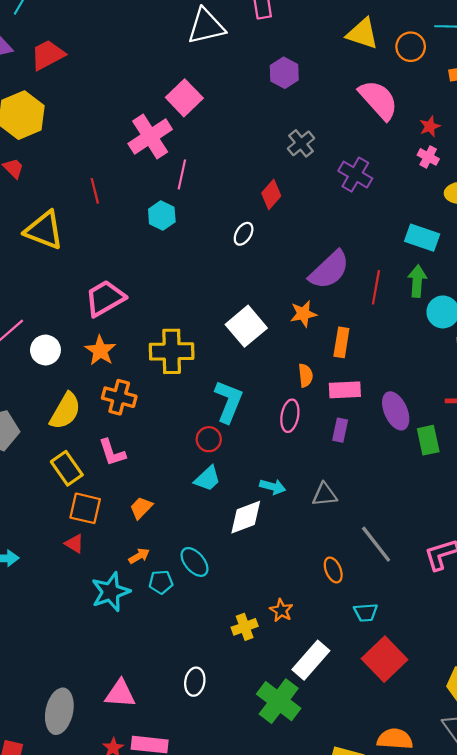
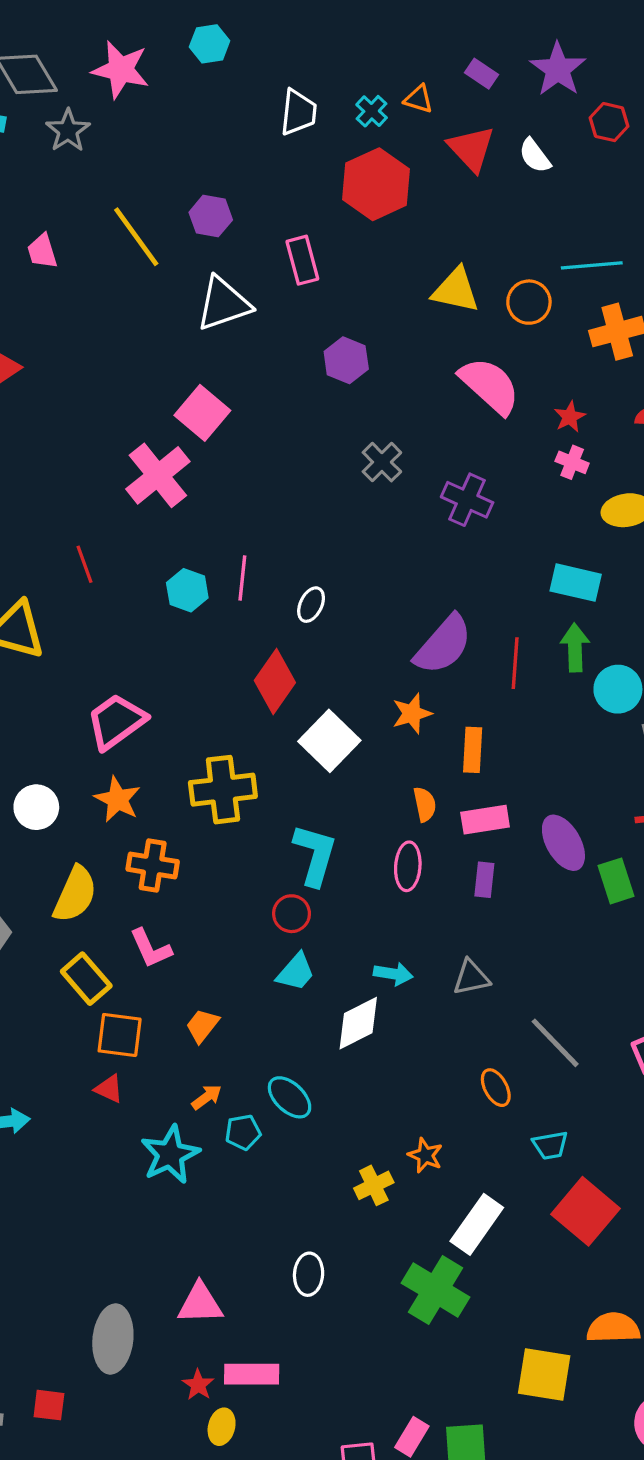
pink line: (182, 174) -> (242, 578), moved
red diamond: (271, 195) -> (275, 682), moved, size x1.4

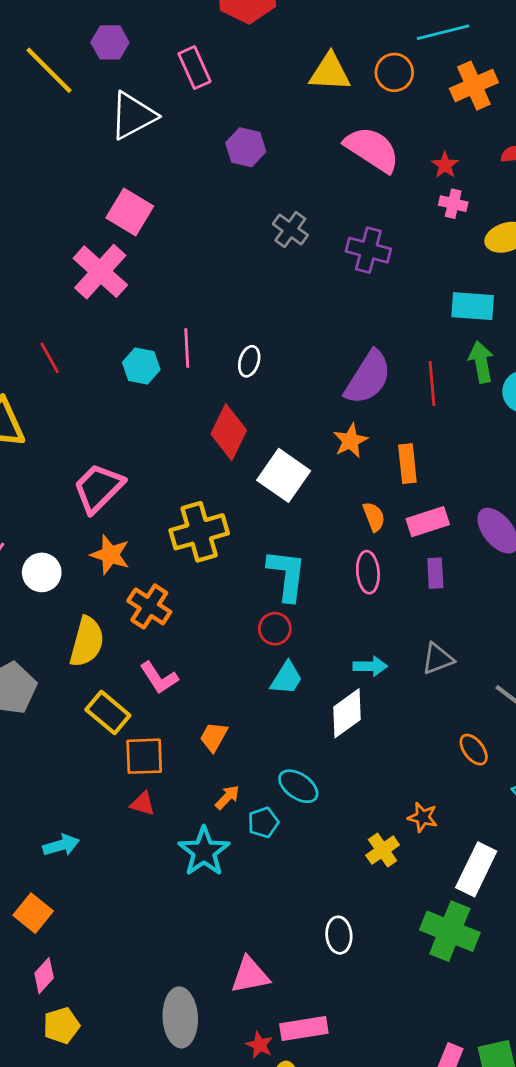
orange cross: (153, 865) -> (149, 606), turned 33

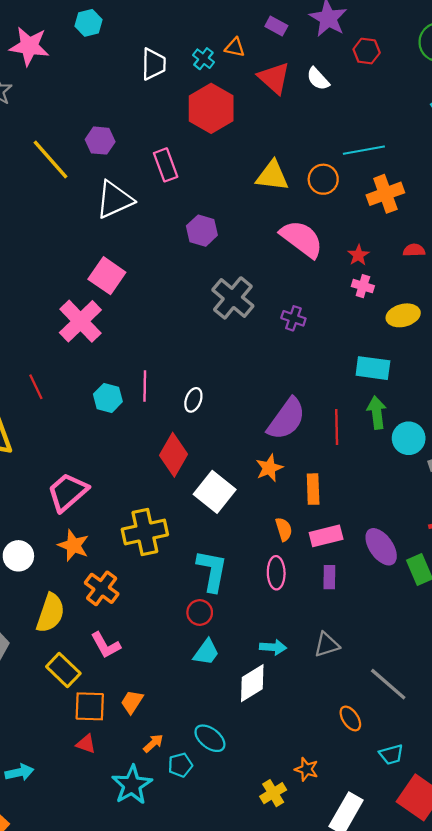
gray cross: (290, 230) -> (233, 298), size x1.5
purple cross: (368, 250) -> (293, 318), size x0.7
orange trapezoid: (214, 737) -> (132, 702), moved

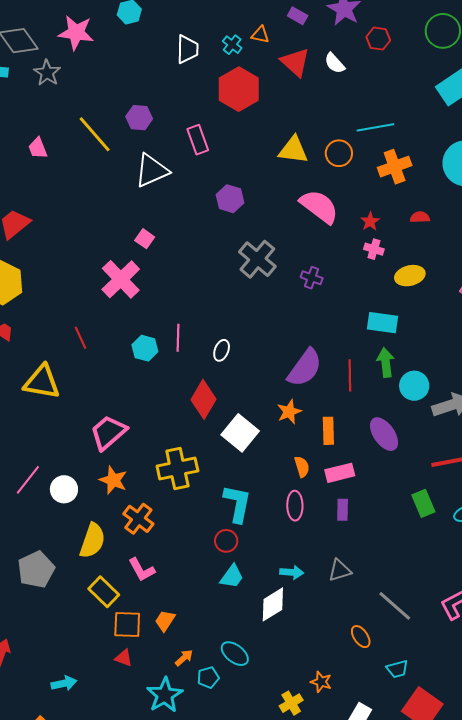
pink square: (107, 276) -> (145, 239), size x0.6
purple ellipse: (381, 547) -> (384, 434), moved

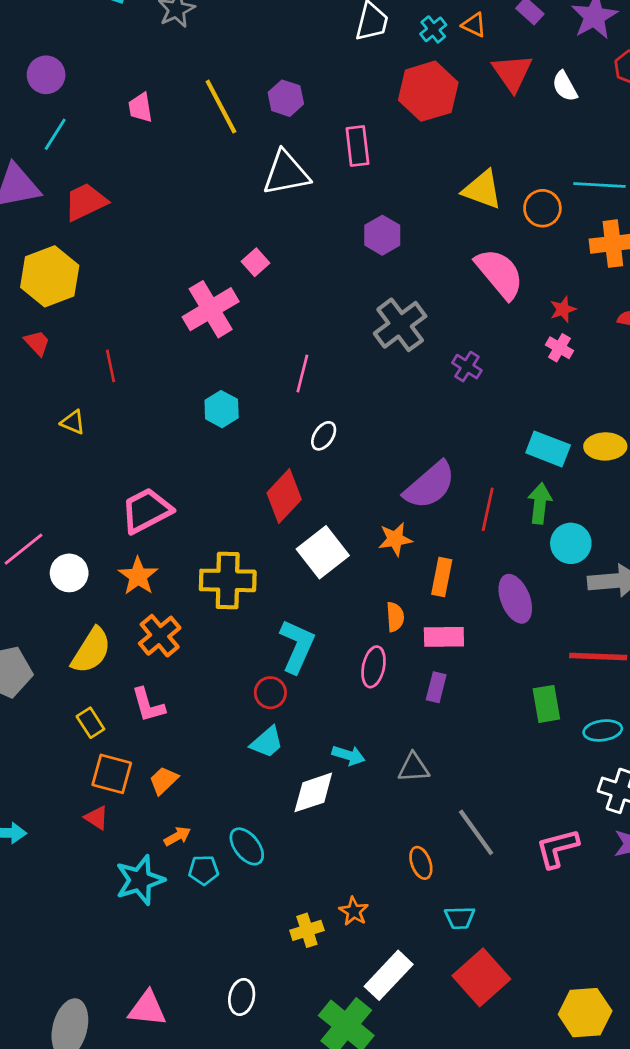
yellow ellipse: (410, 276) -> (605, 446), moved
red line: (80, 338) -> (111, 366), moved
pink line: (178, 338) -> (302, 374), moved
yellow triangle: (42, 382) -> (73, 422), size x0.5
yellow rectangle: (104, 592) -> (90, 723), size x0.7

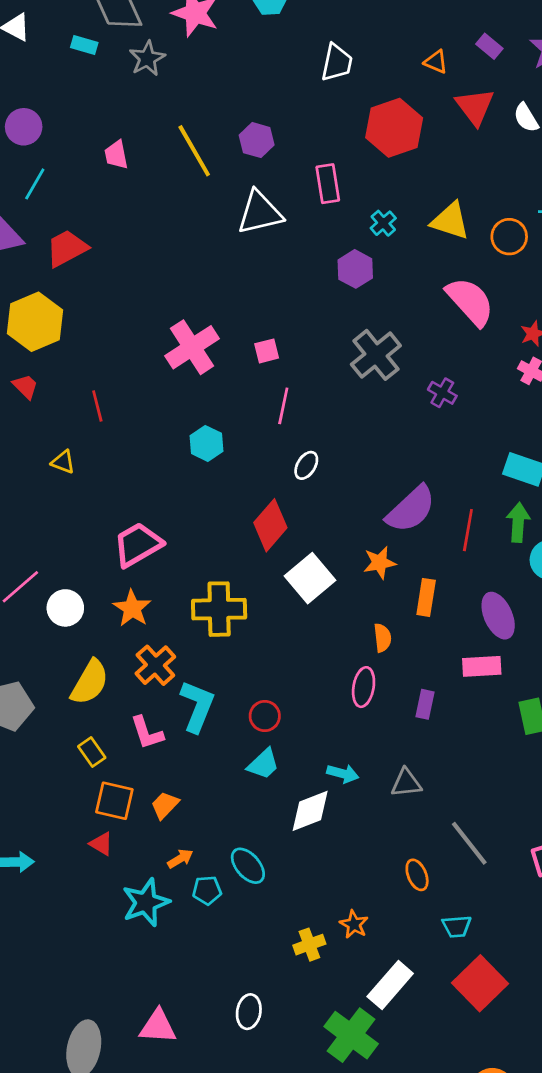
cyan cross: (433, 29) -> (383, 223), moved
pink square: (255, 262) -> (267, 351), moved, turned 30
pink rectangle: (444, 637) -> (482, 666), moved
cyan L-shape: (297, 646) -> (197, 706), moved

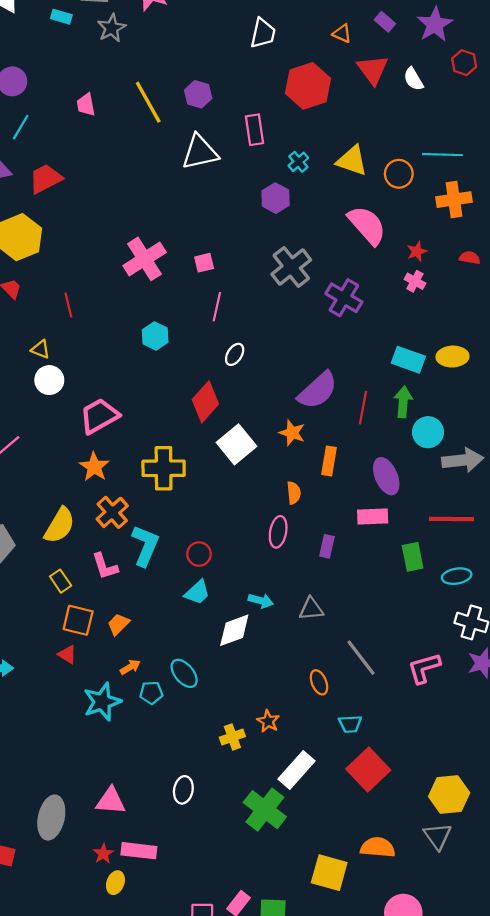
purple cross: (442, 393) -> (344, 298), size x1.6
orange star: (380, 563) -> (292, 433), turned 30
white circle: (65, 608) -> (49, 380), moved

